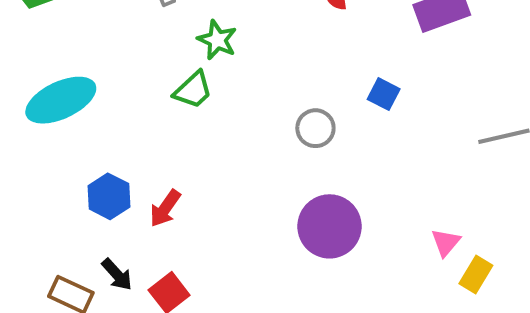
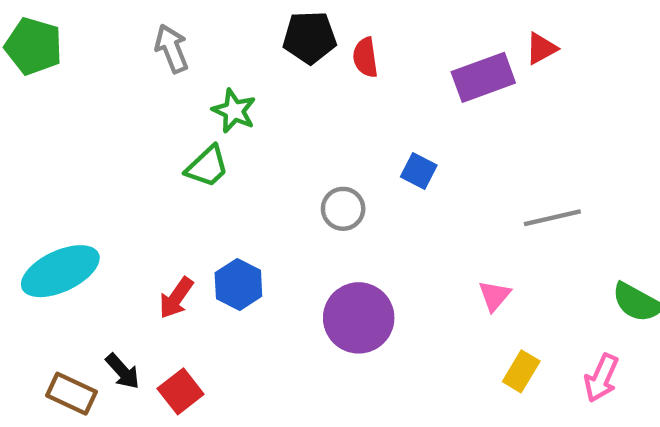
cyan ellipse: (61, 100) -> (60, 271), moved
blue hexagon: (109, 196) -> (238, 285), moved
pink triangle: (446, 242) -> (494, 296), moved

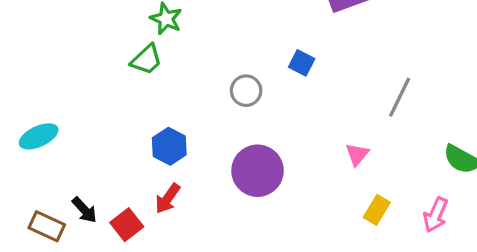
gray line: (552, 218) -> (400, 97), turned -51
cyan ellipse: (60, 271) -> (39, 136), size x0.7
red arrow: (176, 298) -> (168, 198), moved

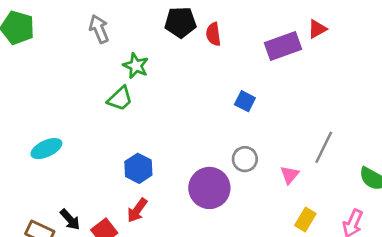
gray circle: (246, 91) -> (245, 159), moved
gray line: (400, 97) -> (324, 147), moved
cyan ellipse: (39, 136) -> (46, 149), moved

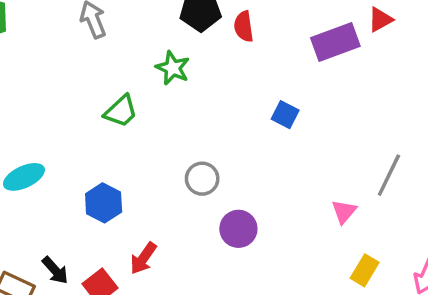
green star: (136, 66) -> (173, 68), moved
gray circle: (245, 159) -> (202, 179), moved
blue hexagon: (138, 168) -> (104, 203), moved
purple circle: (209, 188) -> (238, 229), size x0.7

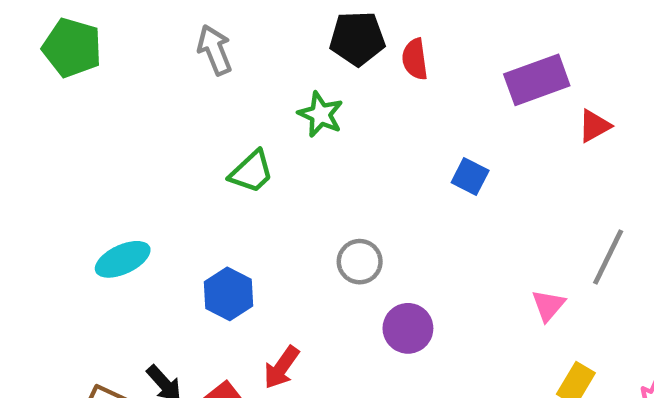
red triangle: (380, 20) -> (594, 126), moved

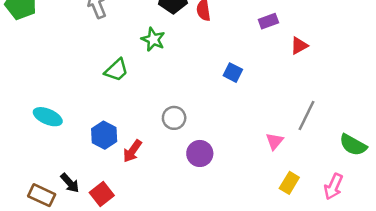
purple rectangle: (537, 80) -> (268, 21), size x0.6
cyan ellipse: (123, 259) -> (48, 117), turned 48
red arrow: (281, 367) -> (132, 151), moved

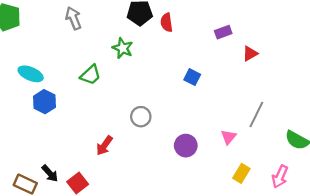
cyan ellipse: (48, 117) -> (31, 74), moved
blue hexagon: (104, 135) -> (45, 102), moved
purple circle: (200, 153) -> (186, 146), moved

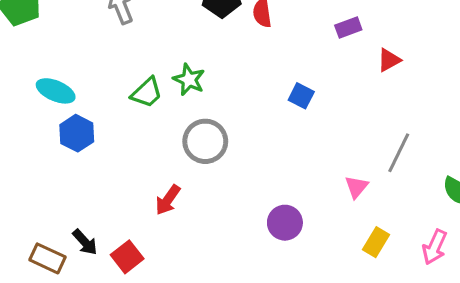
green star: (123, 48) -> (189, 80), moved
gray circle: (141, 117) -> (205, 141), moved, size x1.4
purple circle: (186, 146) -> (285, 223), moved

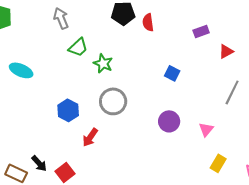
green trapezoid: (147, 93) -> (78, 47), moved
blue hexagon: (77, 133) -> (68, 110), moved
gray line: (399, 153) -> (232, 92), moved
purple circle: (285, 223) -> (169, 121), moved

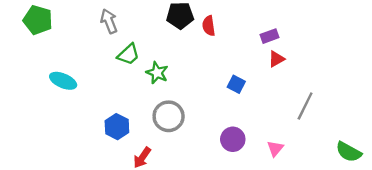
red triangle: (226, 51) -> (276, 59), moved

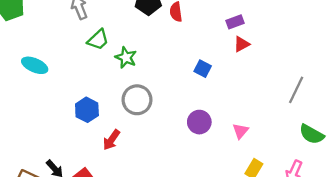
gray line: (305, 106) -> (296, 90), moved

